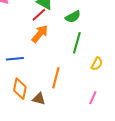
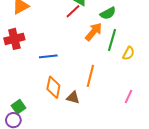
orange arrow: (40, 34) -> (94, 32), moved
yellow semicircle: (97, 64) -> (128, 53), moved

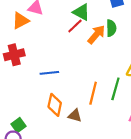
green semicircle: (108, 13) -> (111, 28), turned -63
orange arrow: (94, 32) -> (96, 34), moved
green line: (112, 40) -> (115, 89), moved

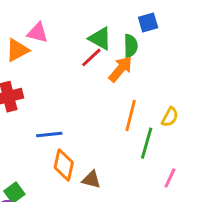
green semicircle: (111, 28) -> (131, 46), moved
blue line: (49, 73) -> (49, 134), moved
orange line: (93, 93) -> (131, 116), moved

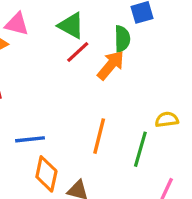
green triangle: (100, 38) -> (71, 26), moved
orange line: (131, 116) -> (99, 136), moved
yellow semicircle: (170, 117) -> (167, 120), turned -126

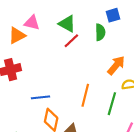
orange arrow: (111, 65) -> (116, 65), moved

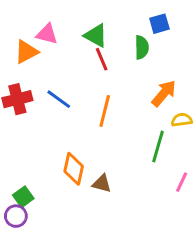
red line: (71, 41) -> (102, 59), turned -70
orange line: (85, 95) -> (105, 111), moved
blue line: (40, 97) -> (59, 99), moved, turned 42

